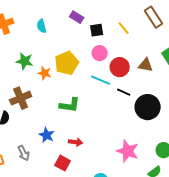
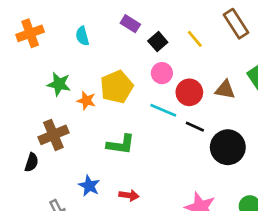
black square: (97, 30) -> (158, 42), turned -32

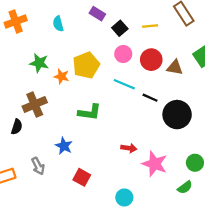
yellow line: (195, 39) -> (150, 26), turned -56
red circle: (189, 92) -> (151, 60), moved
red arrow: (129, 195) -> (129, 148), moved

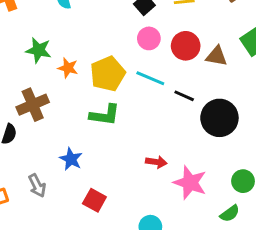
yellow pentagon: (86, 65) -> (108, 74), moved

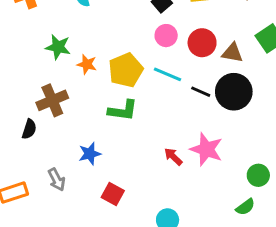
black circle: (219, 118) -> (234, 92), moved
blue star: (71, 159) -> (90, 154), turned 30
red arrow: (156, 162) -> (173, 157), turned -144
pink star: (190, 183) -> (206, 149), moved

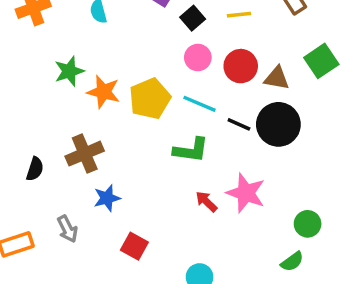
green star: (58, 47) -> (69, 71), turned -30
orange star: (87, 64) -> (104, 92), size x1.4
brown cross: (52, 100) -> (85, 154), moved
green L-shape: (123, 110) -> (191, 150), moved

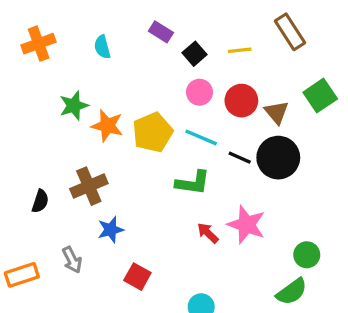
brown triangle: (277, 78) -> (277, 112), turned 40
green semicircle: (292, 262) -> (292, 292), size x1.4

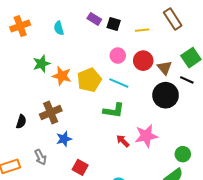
black square: (194, 54) -> (114, 24), moved, turned -32
black line: (240, 158) -> (187, 80), moved
pink star: (246, 225) -> (146, 136), turned -30

